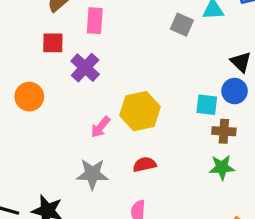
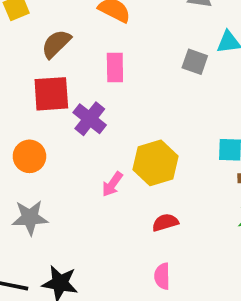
pink rectangle: (95, 21) -> (115, 67), moved
red square: (53, 43) -> (51, 94), size x1.5
gray star: (92, 174) -> (30, 218), moved

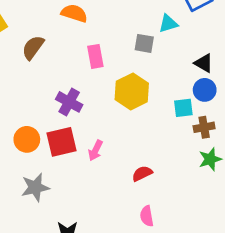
pink rectangle: (115, 67) -> (95, 56), moved
red square: (51, 94) -> (61, 142), moved
yellow hexagon: (155, 163) -> (132, 91), moved

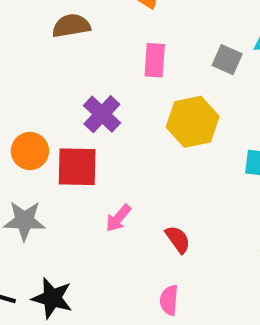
brown semicircle: (33, 48) -> (71, 26), turned 30
pink arrow: (96, 150) -> (118, 218), moved
red semicircle: (142, 174) -> (178, 239), turned 66

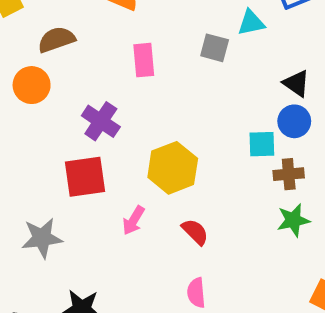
yellow hexagon: (193, 122) -> (173, 168), moved
orange circle: (30, 151) -> (32, 85), moved

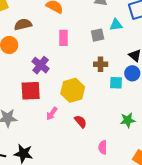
gray square: (215, 48) -> (98, 35), turned -32
brown cross: (289, 174) -> (101, 64), moved
pink semicircle: (196, 293) -> (103, 147), moved

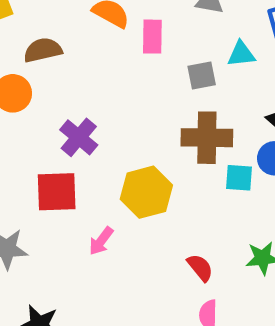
pink rectangle: (63, 38) -> (152, 37), moved
brown cross: (101, 64) -> (207, 138), size x1.6
red semicircle: (81, 122) -> (200, 268), moved

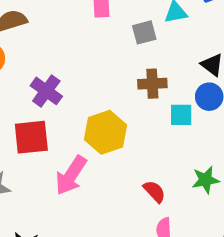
brown cross: (207, 138) -> (152, 84), size x0.7
pink arrow: (101, 241) -> (71, 175), size x1.6

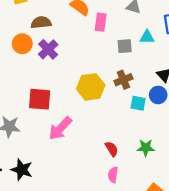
brown cross: (152, 84) -> (123, 80), turned -30
purple cross: (46, 91) -> (48, 49), moved
yellow hexagon: (105, 132) -> (91, 87), moved

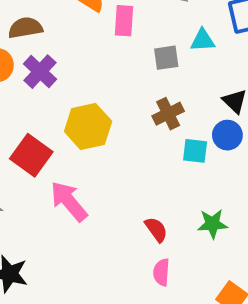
yellow hexagon: (91, 87) -> (88, 126), moved
red square: (40, 99) -> (31, 155), turned 35
pink arrow: (60, 128) -> (69, 201), turned 100

